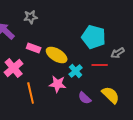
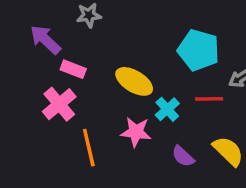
pink rectangle: (34, 48) -> (73, 69), moved

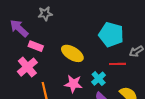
cyan cross: (167, 109) -> (99, 79), moved

